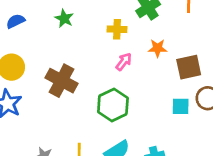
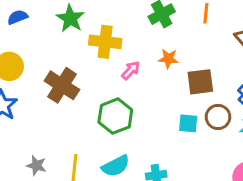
green star: (64, 18) -> (70, 18), size x1.4
yellow cross: (117, 29) -> (105, 42), moved, size x1.5

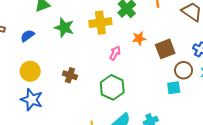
yellow cross: (105, 42) -> (100, 23), moved
brown cross: (62, 85) -> (70, 75), size x0.6
cyan square: (188, 123) -> (174, 88), moved

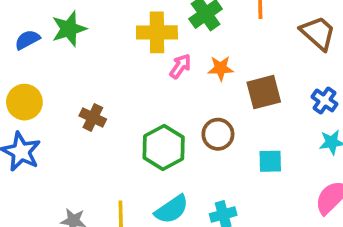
green star: (64, 27) -> (69, 29), moved, turned 30
pink arrow: (115, 53) -> (180, 66), moved
brown circle: (184, 70) -> (218, 134), moved

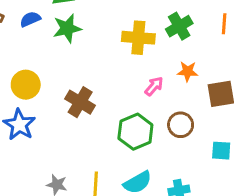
blue semicircle: (27, 40) -> (30, 19), moved
pink arrow: (180, 66) -> (154, 86), moved
brown cross: (93, 117) -> (80, 102), size x1.4

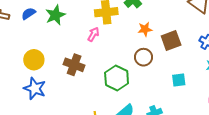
pink arrow: (154, 86) -> (93, 34), moved
brown circle: (181, 125) -> (144, 57), moved

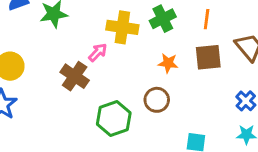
brown square: (171, 40) -> (208, 57), moved
brown cross: (74, 65) -> (75, 76), moved

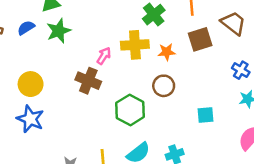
yellow cross: (122, 27) -> (135, 45), moved

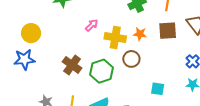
yellow cross: (135, 45) -> (115, 38), moved
brown cross: (88, 81) -> (72, 65), moved
blue star: (30, 119) -> (24, 59), turned 30

